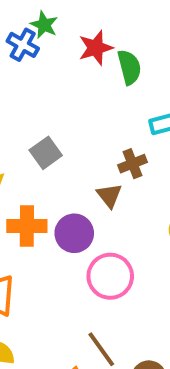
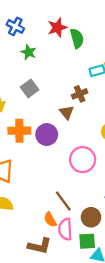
green star: (44, 25) -> (29, 52), moved
pink circle: (110, 276) -> (83, 160), moved

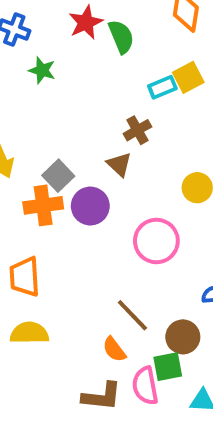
gray square: (30, 88) -> (58, 176), moved
pink semicircle: (65, 229) -> (145, 386), moved
green square: (87, 241) -> (168, 367), moved

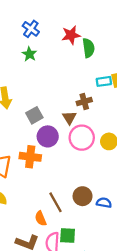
green star: (42, 70) -> (29, 54), moved
orange cross: (43, 205) -> (30, 157), moved
pink circle: (156, 241) -> (82, 138), moved
brown circle: (183, 337) -> (83, 196), moved

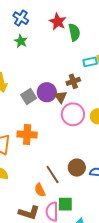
red star: (71, 35) -> (58, 22), turned -30
purple circle: (48, 136) -> (47, 92), moved

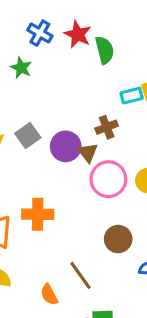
blue cross: (21, 18) -> (40, 33), moved
gray square: (29, 97) -> (28, 136), moved
brown circle: (77, 168) -> (118, 239), moved
orange semicircle: (40, 190) -> (49, 295), moved

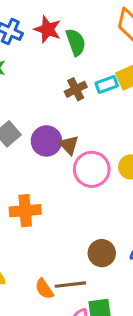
brown cross: (107, 127) -> (76, 89), moved
brown circle: (118, 239) -> (102, 253), moved
brown line: (81, 275) -> (70, 285), moved, turned -56

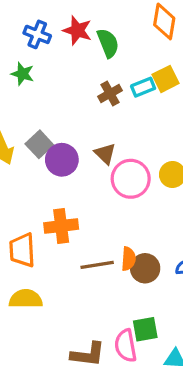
purple circle: (46, 141) -> (62, 160), moved
brown line: (70, 285) -> (97, 265), moved
orange semicircle: (44, 289) -> (128, 259), moved, turned -140

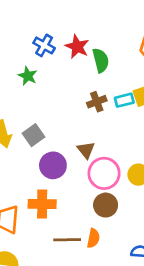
purple circle: (62, 160) -> (53, 165), moved
brown circle: (145, 268) -> (106, 205), moved

